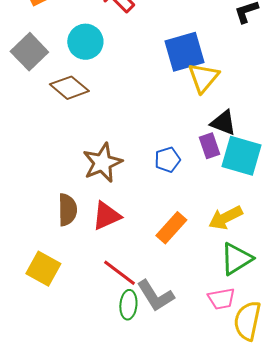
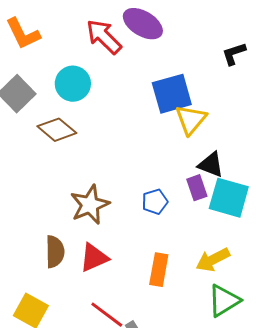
orange rectangle: (171, 228) -> (159, 270), turned -32

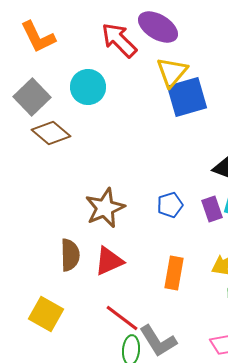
yellow triangle: (191, 120) -> (172, 72), moved
brown diamond: (57, 130) -> (51, 133), moved
purple rectangle: (197, 188) -> (212, 209), moved

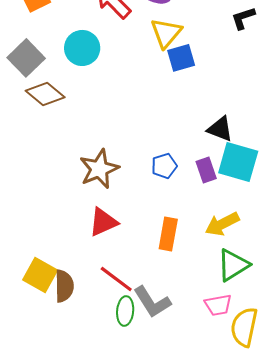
blue square: (187, 97) -> (181, 58), size x0.7
brown semicircle: (70, 255) -> (64, 286), moved

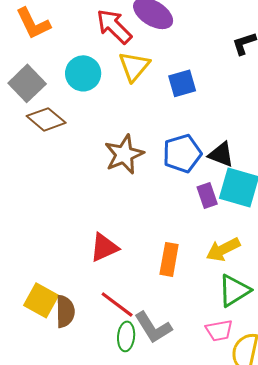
yellow triangle: (166, 33) -> (134, 66), moved
blue pentagon: (164, 166) -> (182, 153), moved, size x1.5
brown star: (99, 169) -> (124, 154), moved

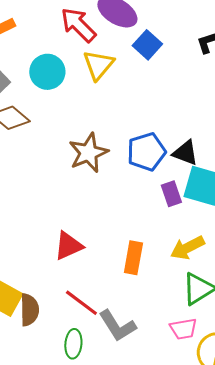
blue square: (182, 83) -> (147, 45), moved, turned -32
green ellipse: (126, 336) -> (73, 344), moved

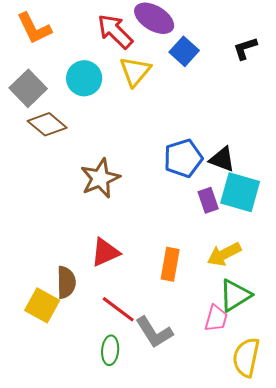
brown star: (88, 153) -> (100, 178), moved
brown semicircle: (29, 310) -> (66, 282), moved
pink trapezoid: (183, 329) -> (216, 318), moved, turned -64

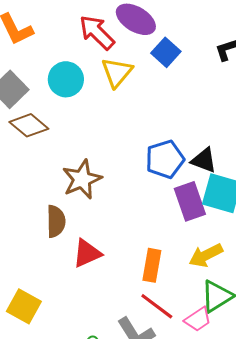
purple rectangle: (208, 200) -> (190, 201), size x1.5
brown semicircle: (66, 282) -> (56, 221), moved
red line: (118, 309) -> (157, 306), moved
pink trapezoid: (216, 318) -> (198, 319), turned 40

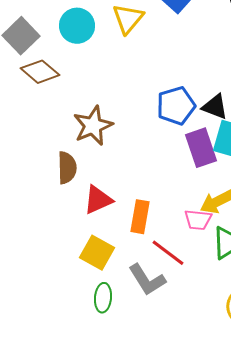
orange rectangle: (152, 265) -> (140, 217), moved
yellow square: (24, 306) -> (97, 253), moved
pink trapezoid: (198, 319) -> (198, 220), moved, turned 40

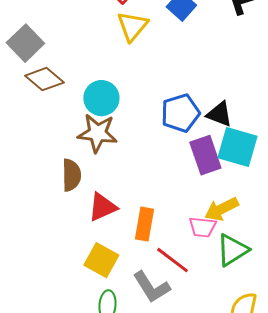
cyan circle: (77, 26) -> (101, 98), moved
brown star: (93, 126) -> (97, 133), turned 30

